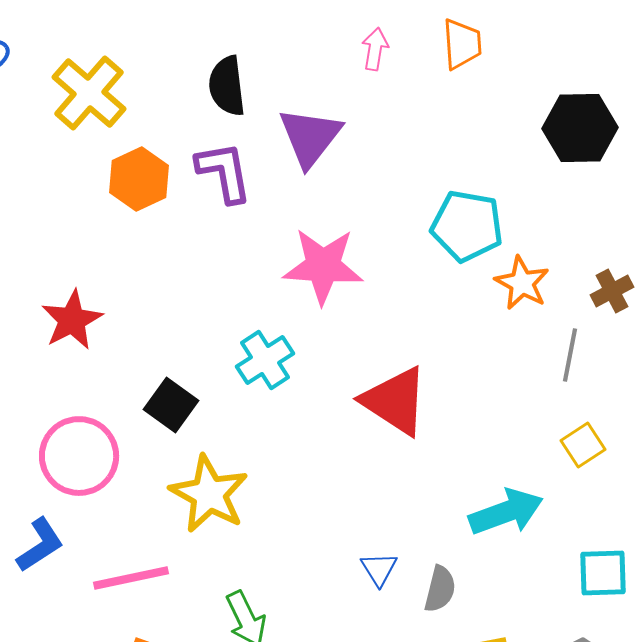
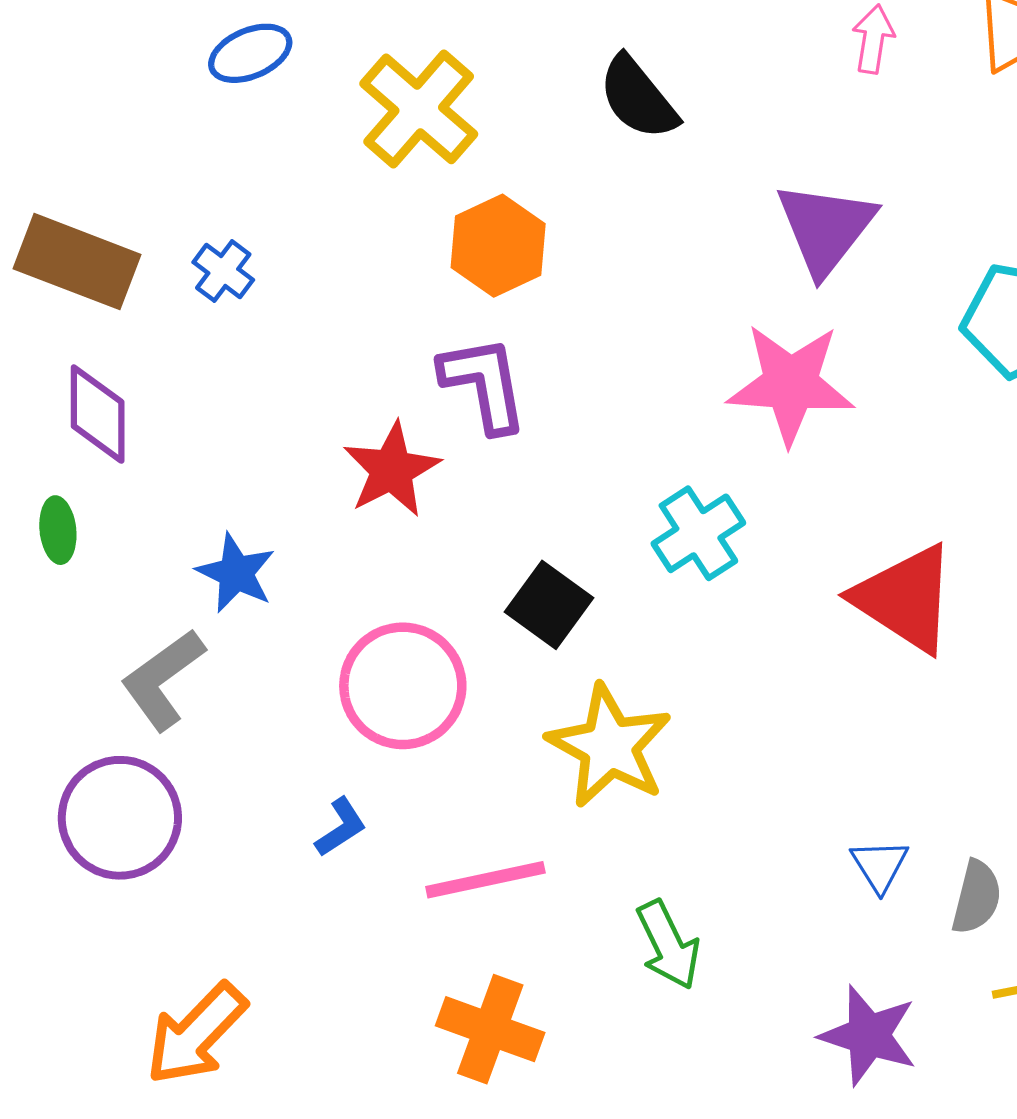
black semicircle: (227, 86) -> (638, 98), turned -32
purple triangle: (310, 137) -> (826, 228), moved
purple L-shape: (224, 172) -> (484, 384), moved
blue L-shape: (40, 545) -> (341, 827), size x0.7

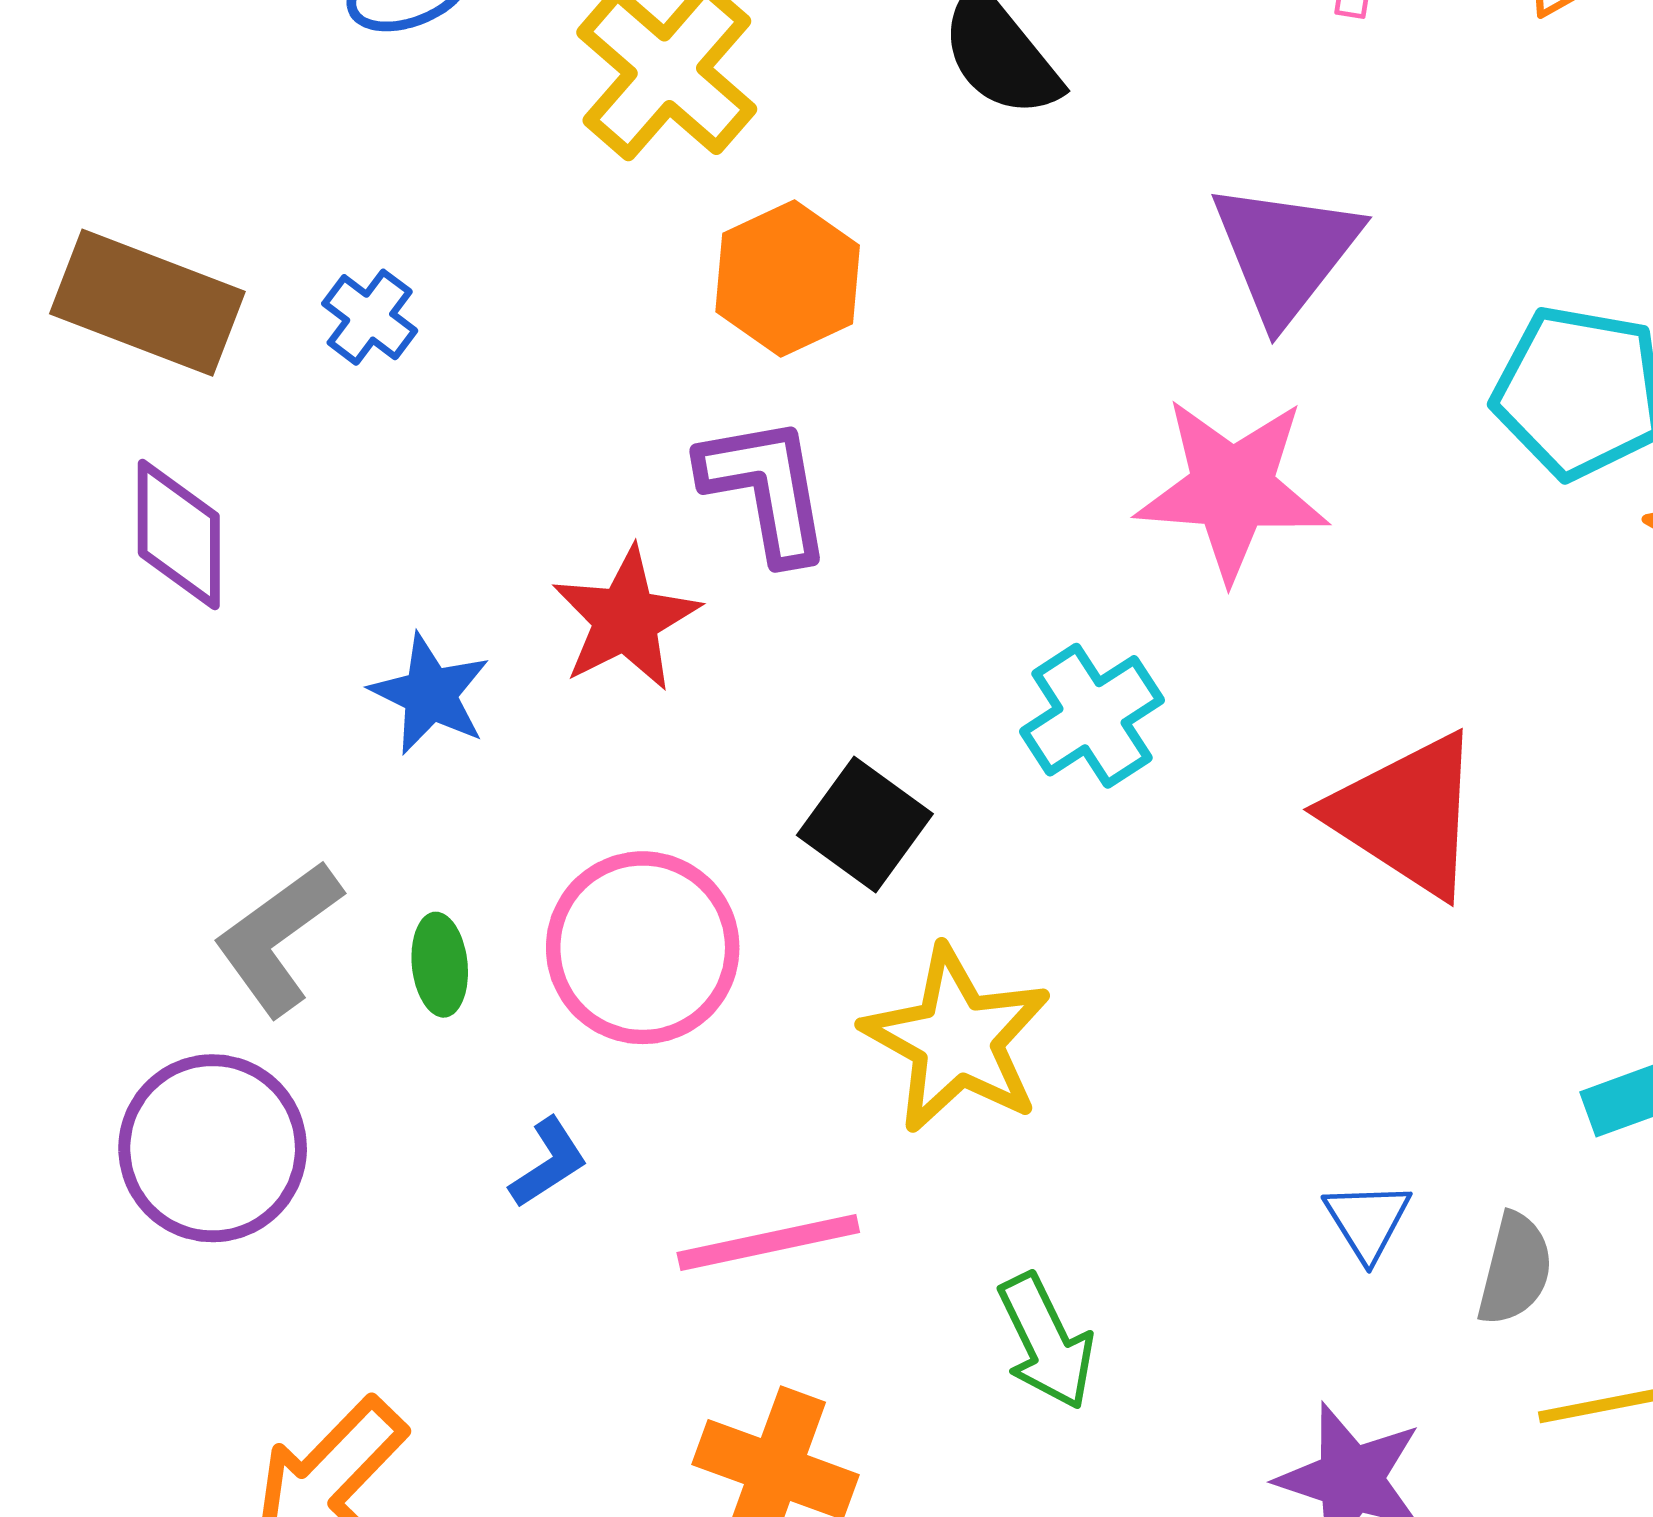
green ellipse: (58, 530) -> (440, 965), moved
blue star: (236, 573) -> (430, 694), moved

